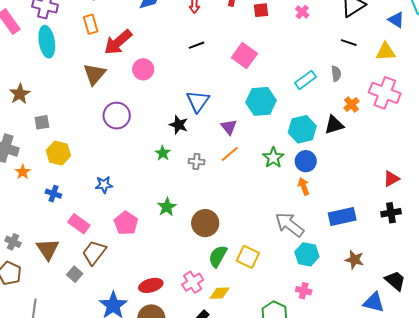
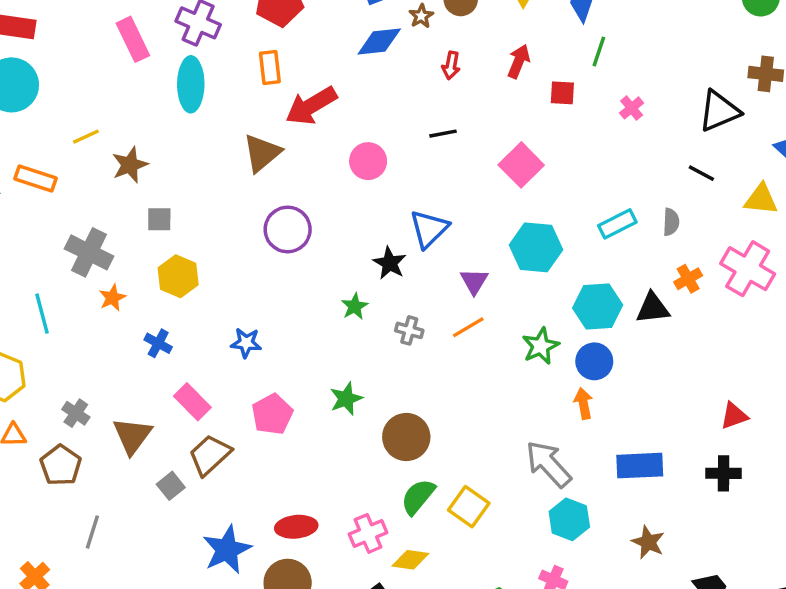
pink circle: (143, 69) -> (368, 161), moved

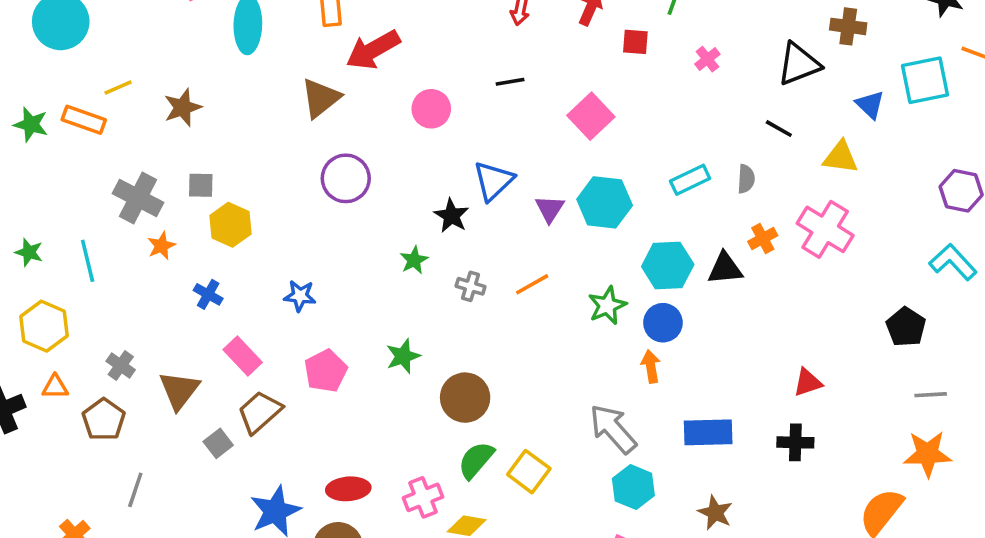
yellow line: (86, 137) -> (118, 88), moved
gray square: (159, 219) -> (201, 185), moved
purple triangle: (474, 281) -> (550, 209), moved

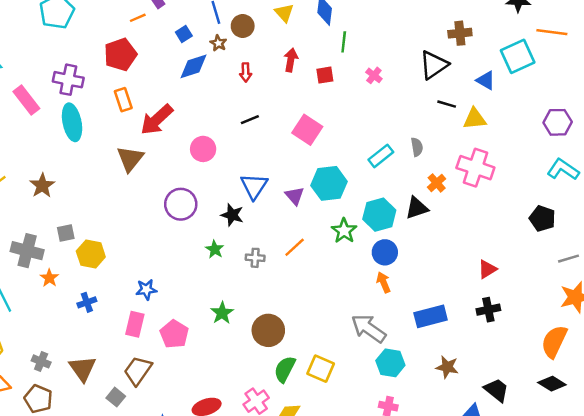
black line: (779, 129) -> (447, 104), moved
purple circle: (346, 178) -> (181, 204), moved
blue cross: (208, 294) -> (87, 302), turned -36
green star: (607, 306) -> (344, 231), moved
pink rectangle: (243, 356) -> (135, 324), moved, turned 70

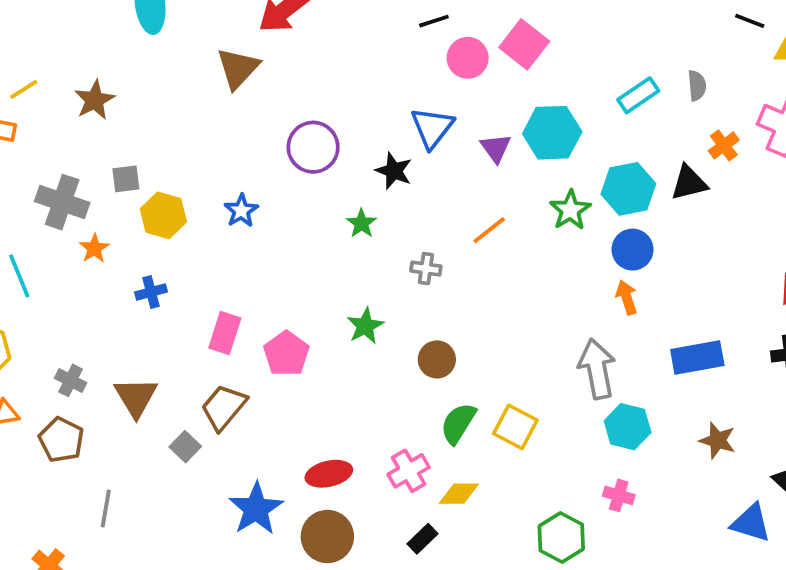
pink circle: (203, 149) -> (468, 58), moved
gray cross: (255, 258) -> (426, 269), moved
blue star: (146, 289) -> (241, 211), moved, turned -30
gray arrow: (369, 328) -> (597, 369), turned 39
brown circle: (268, 330) -> (437, 359), size x0.7

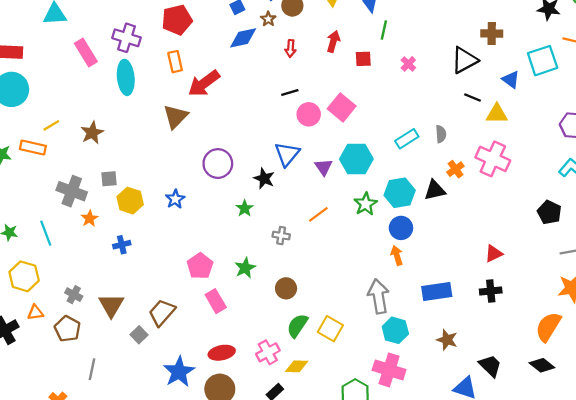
pink rectangle: (225, 333) -> (216, 301), moved, turned -50
pink pentagon: (286, 354) -> (200, 266), moved
pink cross: (619, 495) -> (389, 370), size x1.8

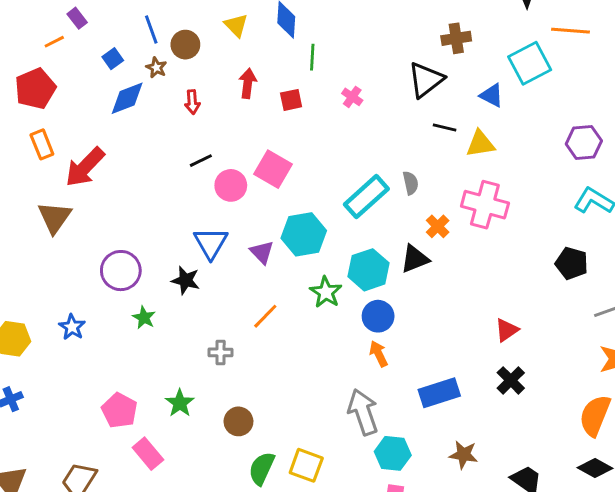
cyan rectangle: (407, 139) -> (366, 197), size x1.4
green star: (245, 208) -> (144, 318), moved
black cross: (491, 291) -> (511, 380), turned -30

